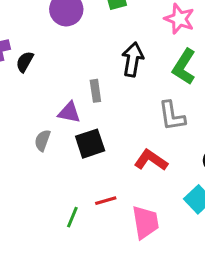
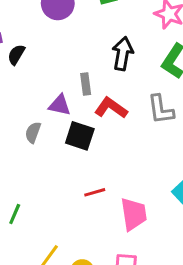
black square: (90, 144) -> (80, 136), turned 36
red L-shape: (151, 160) -> (111, 108), moved
green line: (72, 217) -> (15, 214), moved

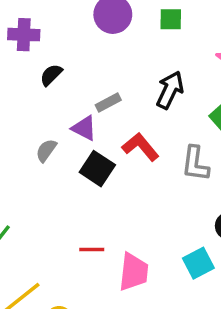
black semicircle: (16, 55) -> (51, 75), moved
gray rectangle: (86, 84) -> (108, 103), moved, turned 55
red line: (95, 192) -> (92, 249), moved

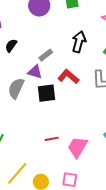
gray semicircle: (46, 150) -> (16, 88), size x1.5
black square: (97, 169) -> (46, 93), turned -30
pink trapezoid: (134, 272) -> (77, 147), turned -145

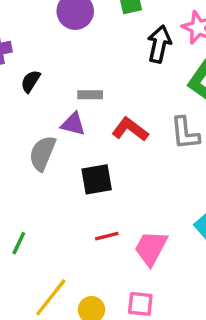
black arrow: (79, 42) -> (159, 44), moved
gray rectangle: (46, 55) -> (90, 95), turned 40
black square: (46, 93) -> (97, 179), moved

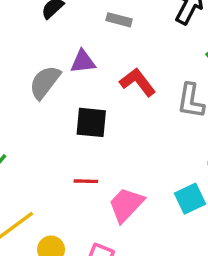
gray rectangle: (90, 95) -> (119, 20), moved
purple triangle: (73, 124) -> (83, 62), turned -36

